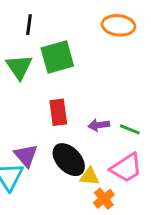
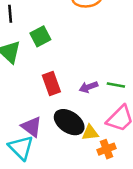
green square: (57, 57) -> (40, 36), size x0.7
orange cross: (104, 199) -> (107, 149), turned 30

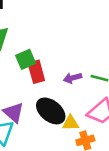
green square: (40, 36) -> (26, 59), moved

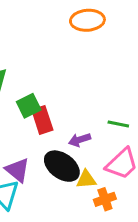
purple arrow: (72, 78) -> (80, 140), moved

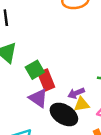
purple triangle: (17, 170) -> (38, 98), moved
yellow triangle: (86, 179) -> (82, 104), moved

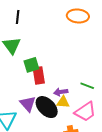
purple triangle: (38, 98) -> (28, 104), moved

